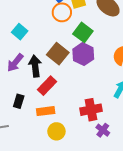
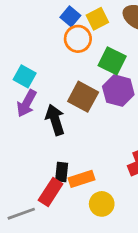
purple arrow: (15, 63) -> (27, 103), moved
red rectangle: (47, 86) -> (51, 192), moved
black rectangle: (19, 101) -> (62, 172), moved

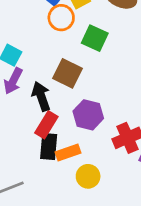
purple hexagon: (118, 91) -> (88, 115), moved
black rectangle: (62, 172) -> (49, 146), size x1.4
red rectangle: (51, 192) -> (46, 125), moved

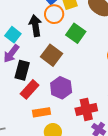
black arrow: (41, 96) -> (35, 26), moved
black rectangle: (49, 146) -> (22, 70), moved

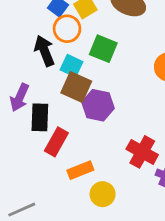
cyan square: (13, 35) -> (72, 66), moved
purple hexagon: (61, 88) -> (98, 105), moved
red cross: (86, 109) -> (142, 152), turned -35

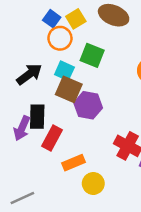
black arrow: (44, 51) -> (29, 74), moved, turned 76
purple arrow: (20, 97) -> (22, 128), moved

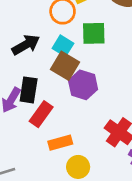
green square: (92, 55) -> (94, 33), turned -30

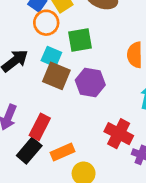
purple hexagon: (83, 85) -> (90, 83), moved
black rectangle: (29, 90) -> (29, 151), moved, turned 40

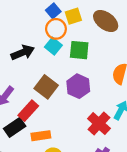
cyan square: (51, 57) -> (53, 46), moved
brown square: (56, 76) -> (46, 87), moved
red cross: (119, 134) -> (99, 124), moved

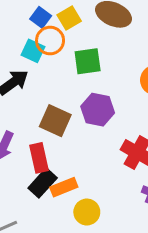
cyan square: (53, 46) -> (33, 51), moved
red rectangle: (28, 111) -> (39, 158), turned -42
black rectangle: (15, 127) -> (43, 183), moved

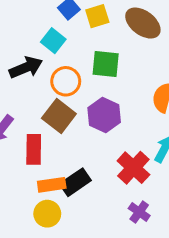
orange circle: (50, 41) -> (66, 81), moved
black rectangle: (43, 183) -> (75, 182), moved
yellow circle: (87, 212) -> (47, 214), moved

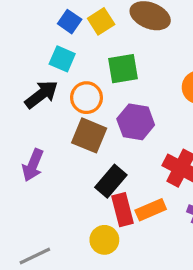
red rectangle: (34, 149) -> (122, 210), moved
black rectangle: (75, 182) -> (111, 181), moved
orange rectangle: (52, 185) -> (151, 210), moved

